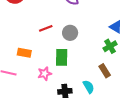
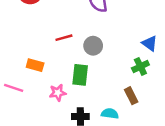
cyan semicircle: (89, 87) -> (110, 114), turned -56

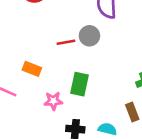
gray circle: (93, 46) -> (89, 36), moved

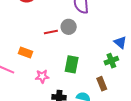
green rectangle: (80, 84) -> (72, 64), moved

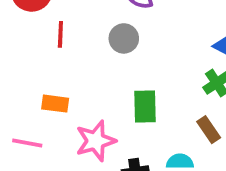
red line: (51, 32) -> (60, 34), moved, turned -64
pink star: (42, 76) -> (96, 141), size x1.5

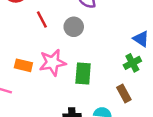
red line: (60, 34) -> (42, 20), moved, turned -36
pink star: (96, 141) -> (53, 63), moved

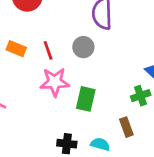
red line: (42, 20) -> (48, 50), moved
orange rectangle: (23, 65) -> (16, 49), moved

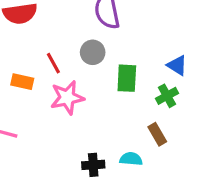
orange rectangle: (16, 49) -> (22, 82), moved
green rectangle: (86, 99) -> (127, 78), moved

